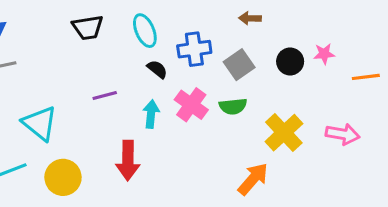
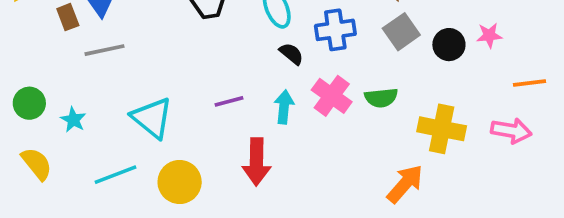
gray square: (239, 65) -> (401, 32), moved
orange line: (366, 77) -> (530, 83), moved
purple line: (105, 95) -> (229, 101), moved
yellow cross: (284, 133) -> (442, 129), turned -36

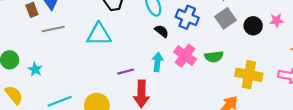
blue cross: (335, 30) -> (187, 17), turned 30
purple line: (229, 101) -> (126, 72), moved
cyan triangle: (152, 118) -> (99, 34), moved, turned -40

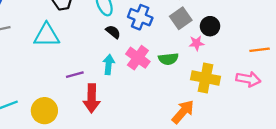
pink star: (277, 20) -> (196, 43), moved

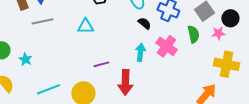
cyan triangle: (47, 35) -> (85, 26), size x0.7
green semicircle: (168, 59) -> (193, 34), moved, turned -96
purple line: (75, 75) -> (101, 64), moved

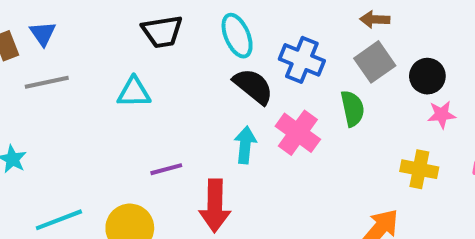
black semicircle: (144, 23) -> (253, 86), size x1.5
pink star: (218, 33) -> (442, 115), moved
yellow cross: (226, 64) -> (419, 169), size x0.7

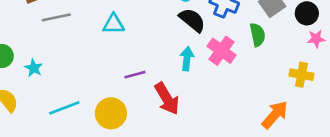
red arrow: (215, 206) -> (167, 99), turned -32

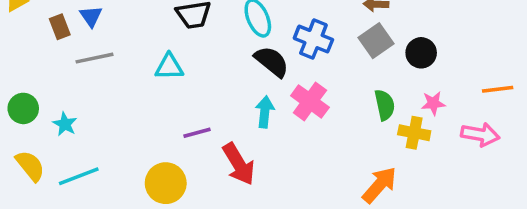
green semicircle: (258, 35) -> (385, 105), moved
pink star: (316, 39) -> (433, 103), moved
cyan line: (64, 108) -> (79, 176), moved

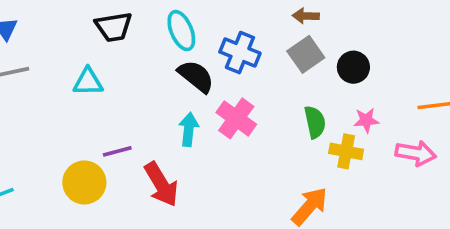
yellow circle: (166, 183) -> (84, 182), moved

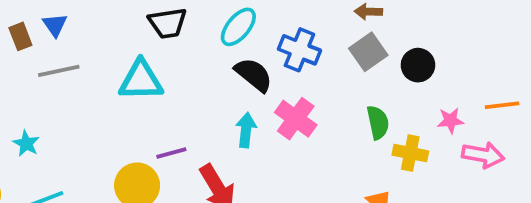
cyan ellipse: (181, 31) -> (238, 27), turned 63
cyan triangle: (88, 82) -> (141, 80), size x1.4
pink star: (366, 120) -> (450, 121), moved

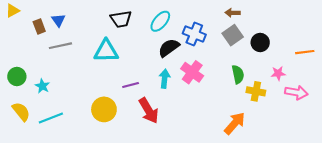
black semicircle: (254, 75) -> (169, 48), turned -75
orange line: (502, 105) -> (305, 52), moved
purple line: (171, 153) -> (131, 85), moved

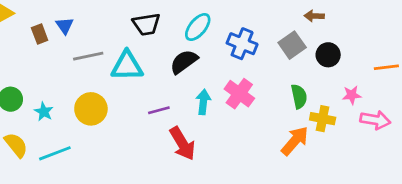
brown arrow: (233, 13) -> (314, 16), moved
gray line: (60, 46) -> (88, 56), moved
black semicircle: (169, 48) -> (184, 62), moved
yellow circle: (104, 109) -> (91, 109), moved
orange arrow: (235, 123) -> (295, 141), moved

